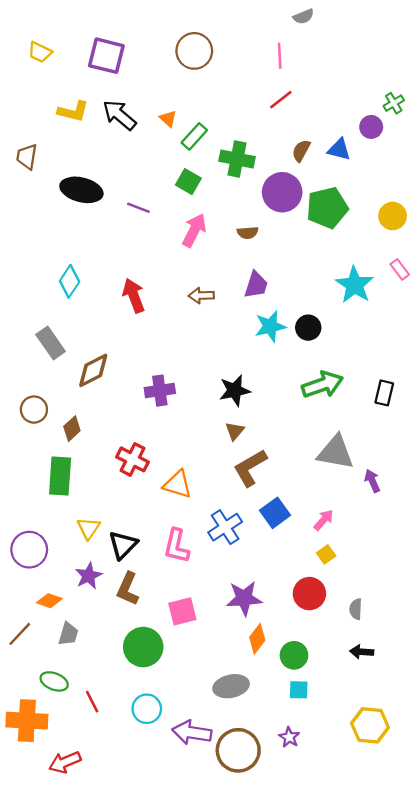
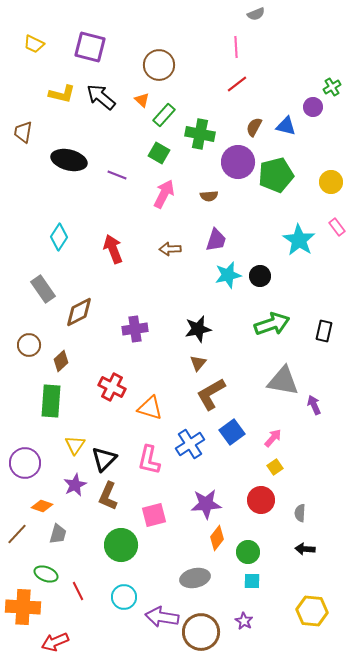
brown circle: (194, 51) -> (159, 65), moved

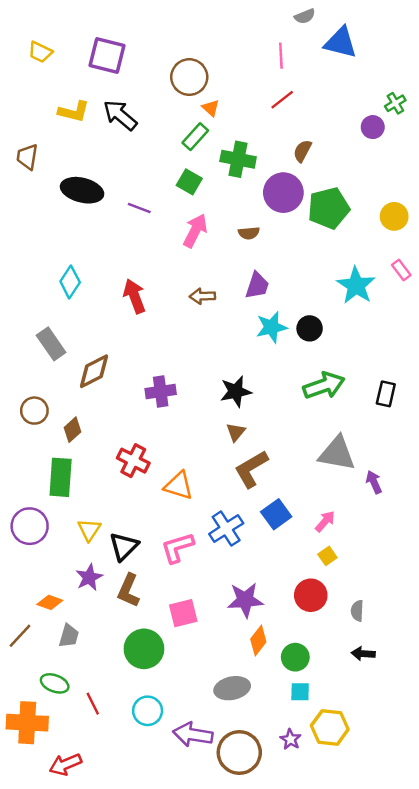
orange triangle: (142, 100) -> (211, 108), moved
blue triangle: (286, 126) -> (341, 42), moved, size x1.4
pink L-shape: (149, 460) -> (177, 548), turned 60
purple circle: (25, 463) -> (30, 526), moved
yellow hexagon: (312, 611) -> (330, 727), moved

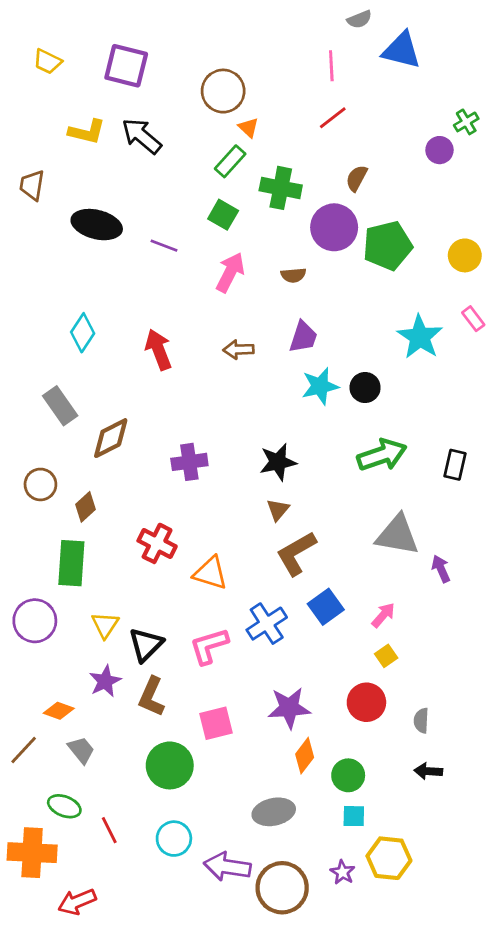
gray trapezoid: (69, 636) -> (81, 750), turned -55

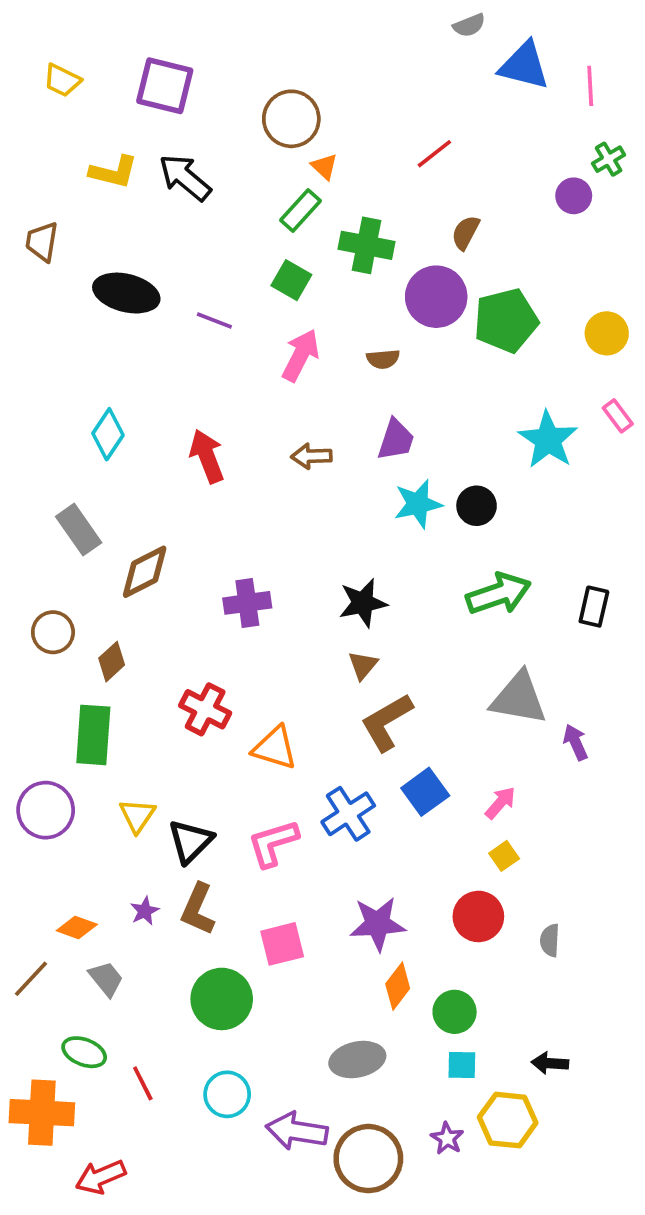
pink line: (331, 66) -> (590, 86), moved
purple star: (105, 681) -> (145, 911), moved, size x0.7
black arrow: (428, 771) -> (550, 1063), moved

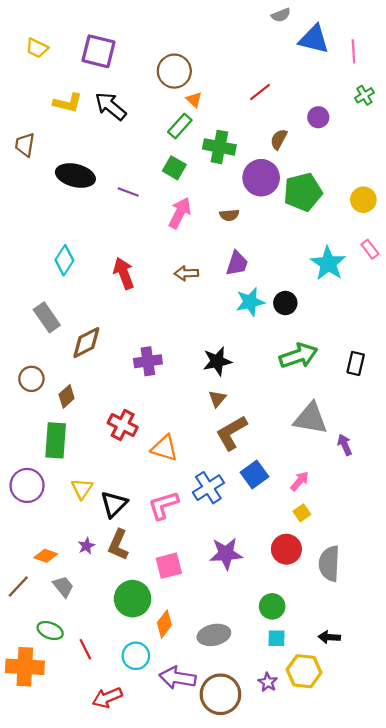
purple circle: (574, 196) -> (318, 117), moved
gray semicircle: (550, 940) -> (329, 563), size x1.8
orange diamond: (398, 986) -> (164, 624), moved
red arrow: (101, 1177) -> (107, 698), moved

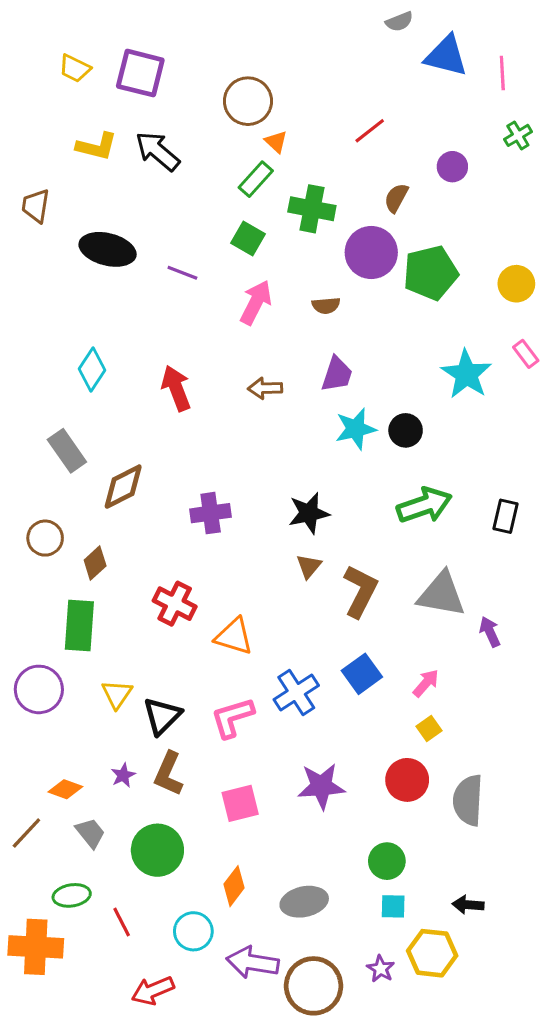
yellow trapezoid: (37, 48) -> (75, 68), moved
brown L-shape: (231, 433) -> (360, 591), moved, turned 147
green circle: (133, 599) -> (157, 850), moved
green ellipse: (50, 631) -> (72, 895), turned -30

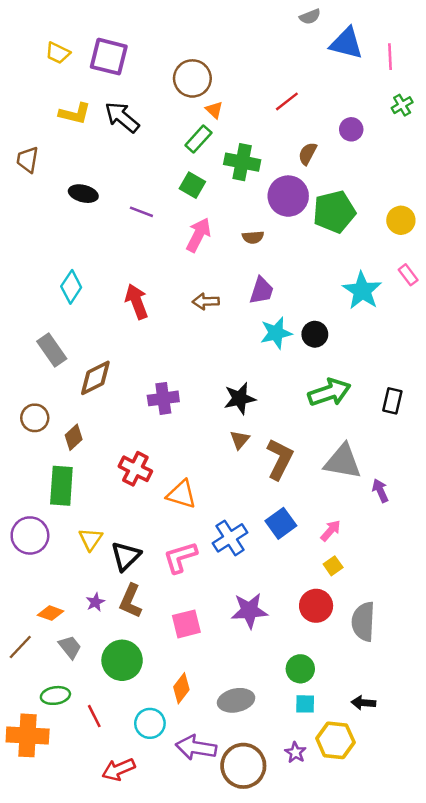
black ellipse: (108, 249) -> (83, 194), size x0.7

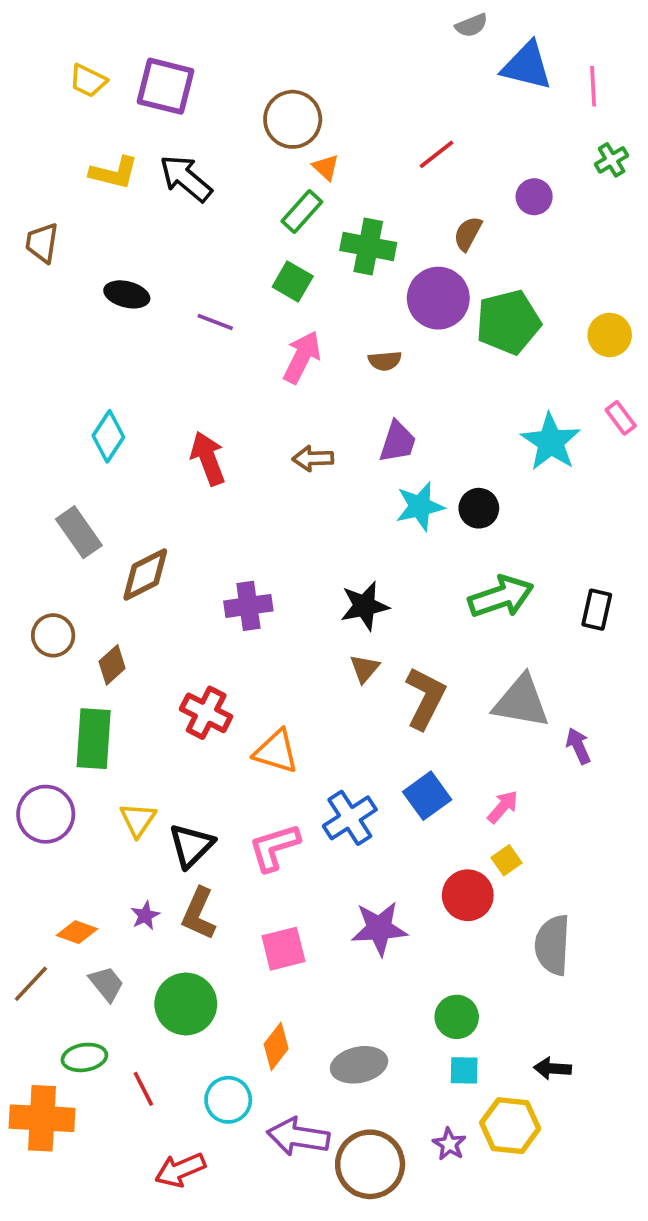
red circle: (316, 606) -> (468, 895), moved

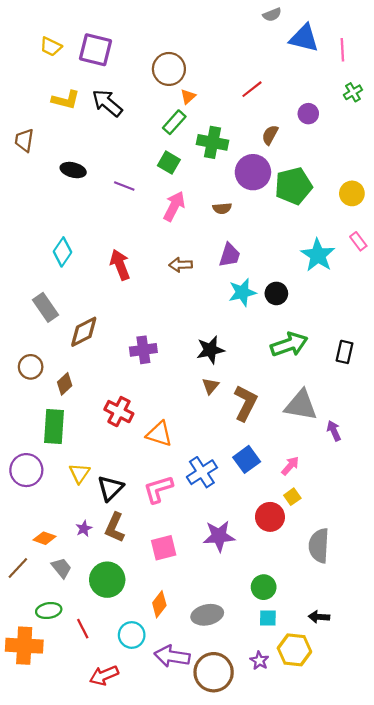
orange triangle: (326, 167) -> (188, 97), turned 35

